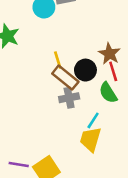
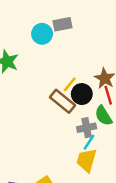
yellow line: (58, 60) -> (70, 84), moved, turned 56
gray cross: (69, 98) -> (87, 128), moved

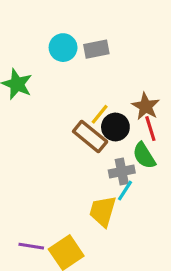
gray rectangle: (62, 24) -> (96, 49), moved
yellow trapezoid: (87, 160) -> (103, 211), moved

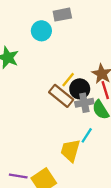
gray rectangle: (96, 49) -> (62, 15), moved
gray cross: (122, 171) -> (84, 103), moved

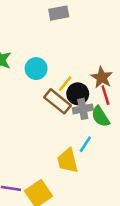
cyan circle: (41, 31) -> (36, 69), moved
yellow trapezoid: (70, 150) -> (68, 161), turned -30

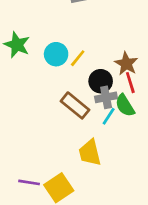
yellow line: (65, 84) -> (78, 58), moved
brown rectangle: (58, 101) -> (75, 105), moved
cyan line: (85, 144) -> (109, 116), moved

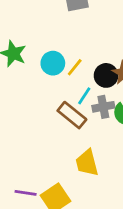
black circle: (101, 81) -> (106, 75), moved
cyan line: (109, 116) -> (84, 96), moved

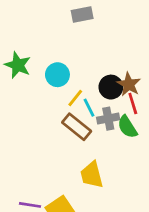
yellow line: (75, 67) -> (75, 98), moved
cyan line: (84, 96) -> (89, 108), turned -60

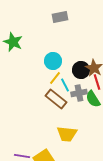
green star: (18, 65) -> (13, 42), moved
cyan circle: (57, 75) -> (53, 61), moved
yellow trapezoid: (92, 175) -> (67, 134), turned -70

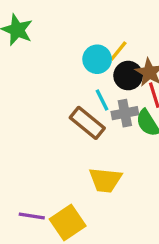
cyan circle: (53, 61) -> (97, 59), moved
yellow line: (55, 78) -> (118, 51), moved

